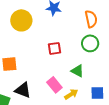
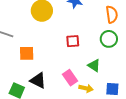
yellow arrow: (71, 94) -> (86, 88), turned 40

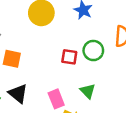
green circle: (109, 39) -> (93, 51), moved

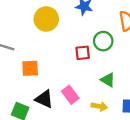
pink rectangle: (56, 99) -> (70, 95), moved

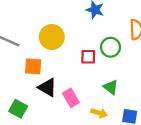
yellow circle: (46, 19) -> (52, 37), moved
black triangle: (44, 99) -> (47, 87), moved

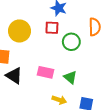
red square: (88, 57) -> (52, 28), moved
pink rectangle: (71, 98) -> (45, 72), moved, turned -49

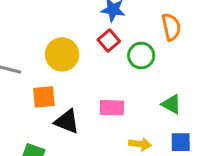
red square: (52, 28) -> (109, 40), turned -32
green triangle: (70, 77) -> (171, 104), moved

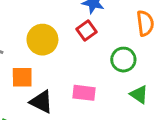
green circle: (141, 56) -> (123, 60), moved

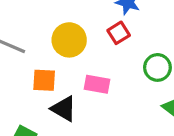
pink rectangle: (84, 93) -> (97, 84), moved

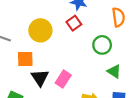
pink rectangle: (97, 84) -> (63, 79), moved, turned -63
black triangle: (64, 109) -> (40, 78), turned 30

